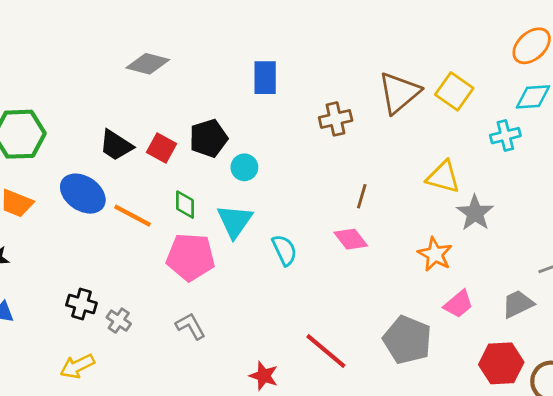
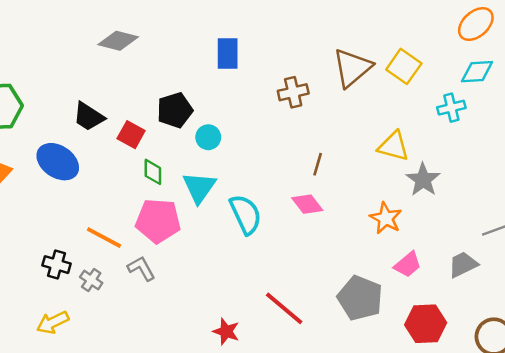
red square: (162, 148) -> (131, 135), moved
orange line: (133, 216) -> (104, 238), moved
cyan semicircle: (284, 250) -> (246, 214), size x1.4
gray L-shape: (191, 326) -> (141, 268), moved
red hexagon: (501, 363) -> (426, 324), moved

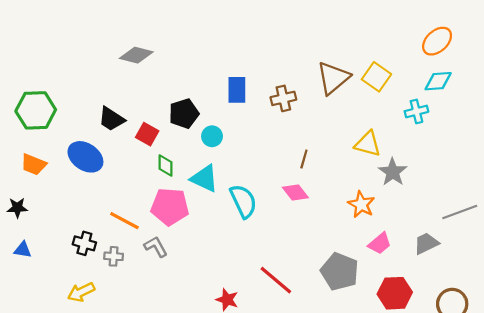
blue rectangle: (228, 54) -> (237, 90), moved
cyan triangle: (199, 187) -> (204, 178), turned -40
gray cross: (91, 280) -> (114, 256), turned -30

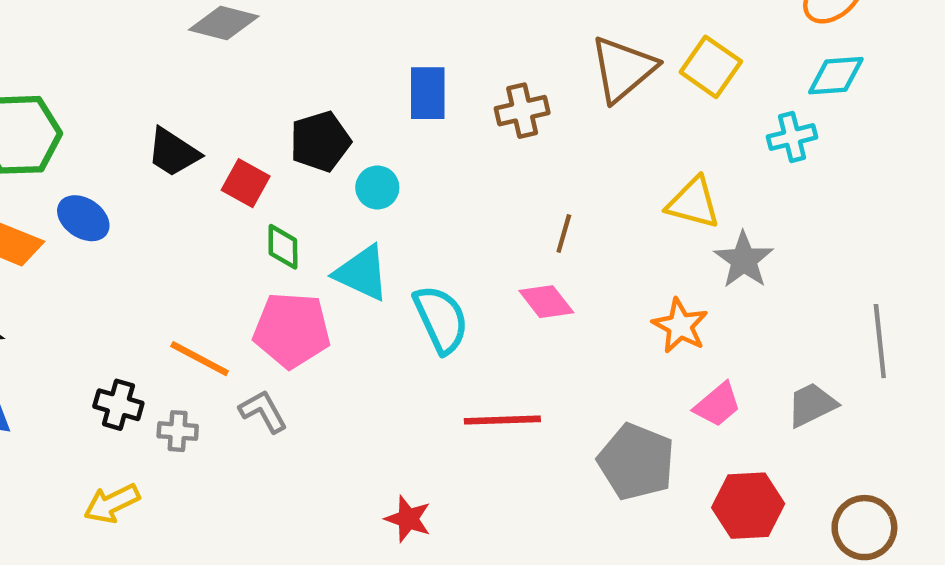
blue ellipse: (85, 157) -> (83, 218), moved, size x0.7
gray line: (460, 212) -> (880, 341), turned -76
red line: (276, 280) -> (502, 420), moved, turned -42

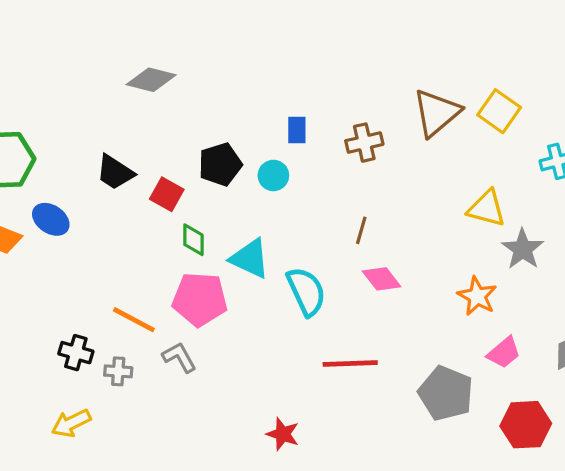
blue rectangle: (428, 93) -> (297, 130), size x0.7
cyan circle: (377, 187) -> (273, 175), moved
brown line: (564, 234) -> (361, 230), moved

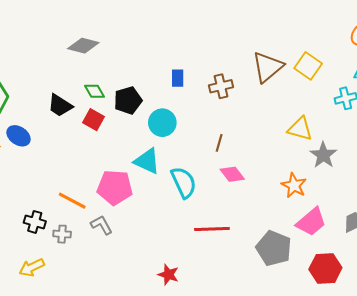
cyan circle: (273, 175) -> (162, 123), moved, size x1.4
green diamond: (193, 240) -> (94, 91), moved, turned -30
pink trapezoid: (504, 353) -> (311, 222), size x1.4

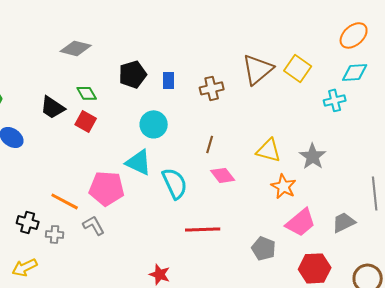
black pentagon: (128, 100) -> (133, 74), moved
yellow triangle: (300, 129) -> (269, 150), moved
gray pentagon: (274, 248) -> (264, 248), size x0.7

